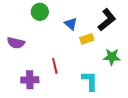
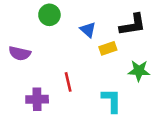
black L-shape: (107, 20) -> (133, 25), turned 30

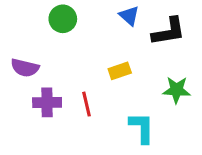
blue triangle: (88, 30) -> (129, 16), moved
yellow rectangle: (108, 48) -> (120, 71), moved
purple cross: (37, 99) -> (47, 102), moved

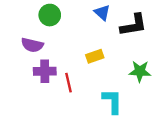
purple semicircle: (25, 68) -> (32, 45), moved
purple cross: (47, 102) -> (45, 71), moved

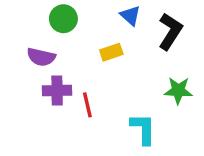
black L-shape: (134, 25) -> (170, 31), turned -48
yellow rectangle: (95, 56) -> (111, 52), moved

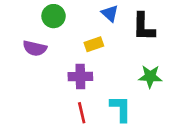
black L-shape: (170, 31) -> (143, 27), turned 148
purple cross: (57, 90) -> (80, 77), moved
red line: (87, 105) -> (82, 113), moved

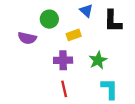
green circle: (54, 16) -> (49, 19), moved
green star: (150, 77) -> (98, 60), moved, turned -30
cyan L-shape: (121, 109) -> (110, 89), moved

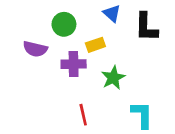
purple cross: (63, 60) -> (74, 64), moved
green star: (98, 60) -> (113, 78), moved

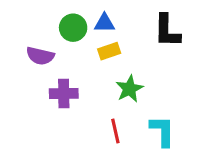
blue triangle: (112, 13) -> (104, 23), moved, turned -42
purple cross: (74, 64) -> (64, 93), moved
red line: (83, 115) -> (115, 131), moved

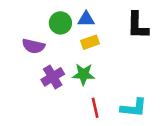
green star: (129, 89) -> (84, 74), moved, turned 30
purple cross: (64, 93) -> (53, 77), turned -30
cyan L-shape: (162, 131) -> (134, 108), turned 96

